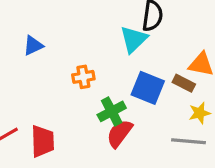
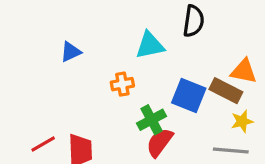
cyan triangle: (134, 39) -> (150, 45), moved, turned 32
brown rectangle: (184, 83) -> (226, 91), size x1.4

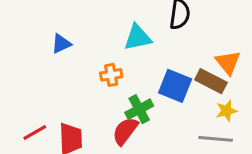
orange triangle: (244, 71) -> (228, 62), turned 40
red semicircle: (160, 142) -> (125, 131), moved

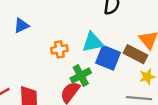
cyan triangle: (138, 38) -> (93, 42), moved

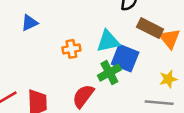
brown rectangle: (135, 54) -> (150, 28), moved
green cross: (81, 76) -> (109, 73), moved

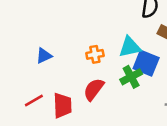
blue triangle: (30, 23) -> (44, 56), moved
red semicircle: (83, 96) -> (94, 89), moved

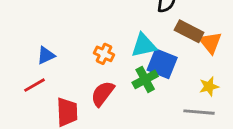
orange cross: (95, 54) -> (104, 54), turned 35
red line: (34, 101) -> (34, 85), moved

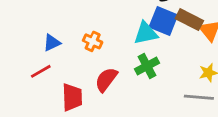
orange cross: (104, 54) -> (93, 41), moved
blue square: (162, 64) -> (163, 21), moved

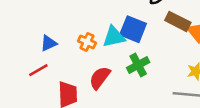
blue square: (163, 21) -> (133, 29), moved
cyan triangle: (146, 33) -> (114, 37), moved

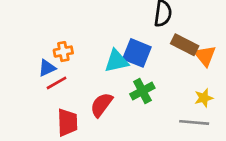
orange cross: (87, 42) -> (63, 52), moved, turned -36
red line: (38, 70) -> (56, 83), moved

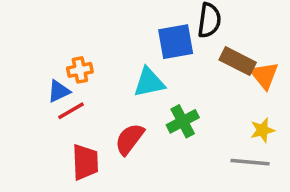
blue square: (137, 53) -> (176, 42), moved, turned -32

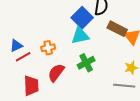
blue square: (176, 42) -> (82, 18), turned -35
orange cross: (80, 70) -> (48, 48), moved
cyan triangle: (149, 82) -> (80, 36), moved

